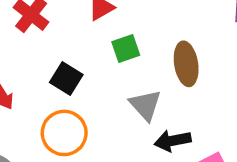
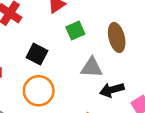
gray triangle: (145, 105) -> (92, 67), turned -40

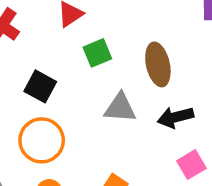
black arrow: (112, 90) -> (175, 117), moved

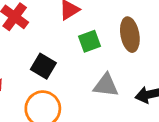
brown ellipse: (158, 64) -> (130, 35), moved

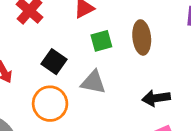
gray triangle: (106, 85) -> (93, 82), moved

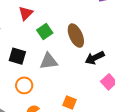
brown ellipse: (142, 37) -> (76, 36), moved
orange circle: (50, 104) -> (24, 85), size x0.7

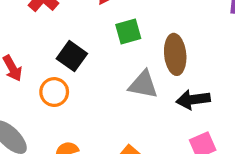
gray triangle: (49, 61) -> (143, 85), moved
orange circle: (24, 85) -> (54, 92), moved

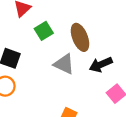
gray triangle: (143, 85) -> (64, 64), turned 30

